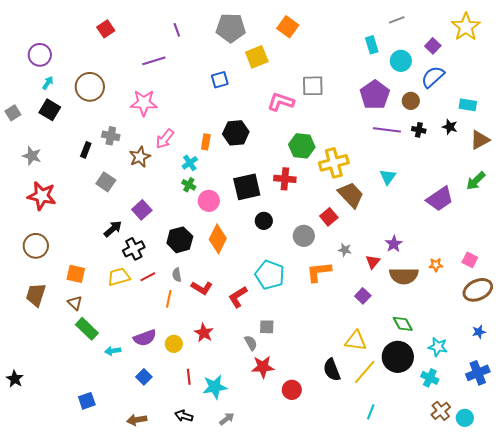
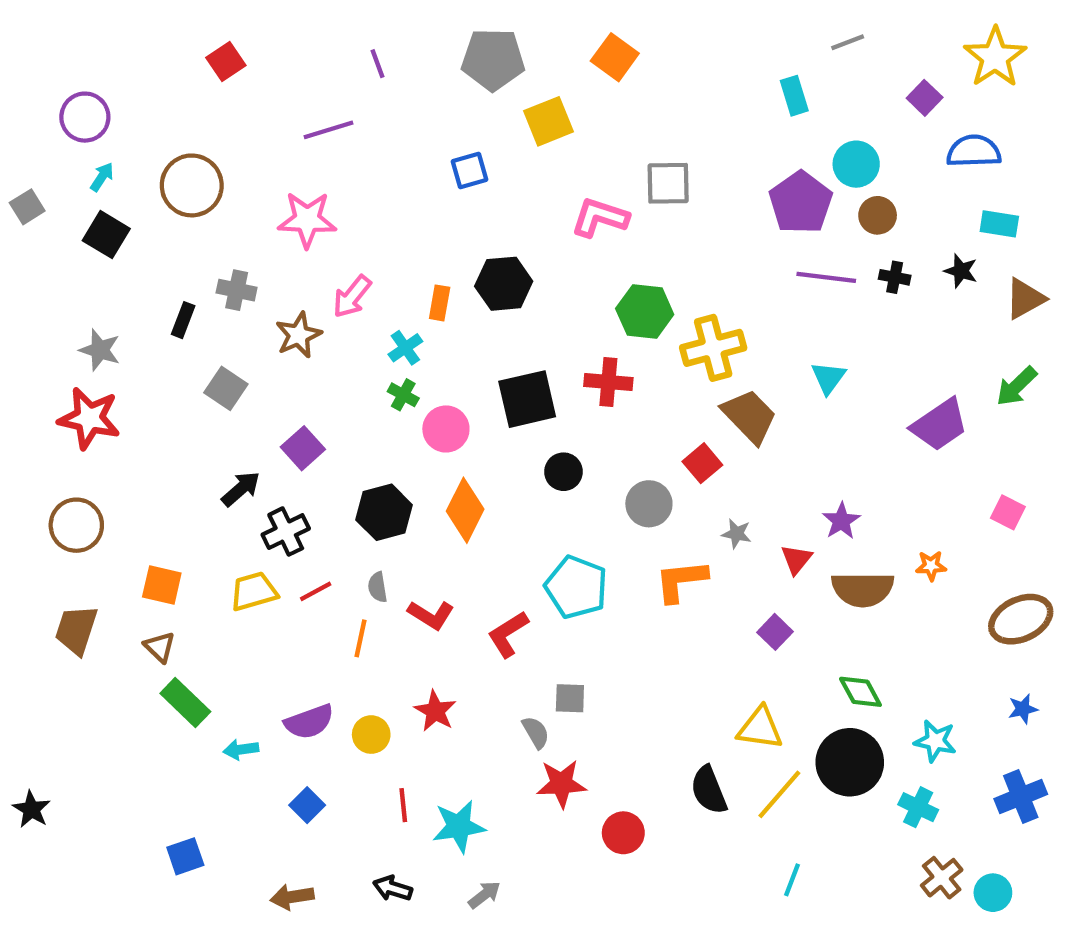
cyan circle: (401, 61) -> (856, 164), moved
blue semicircle: (433, 77) -> (974, 151), moved, turned 40
gray square: (13, 113) -> (27, 207), moved
gray star: (32, 156) -> (100, 350), moved
pink square: (470, 260) -> (1008, 512), moved

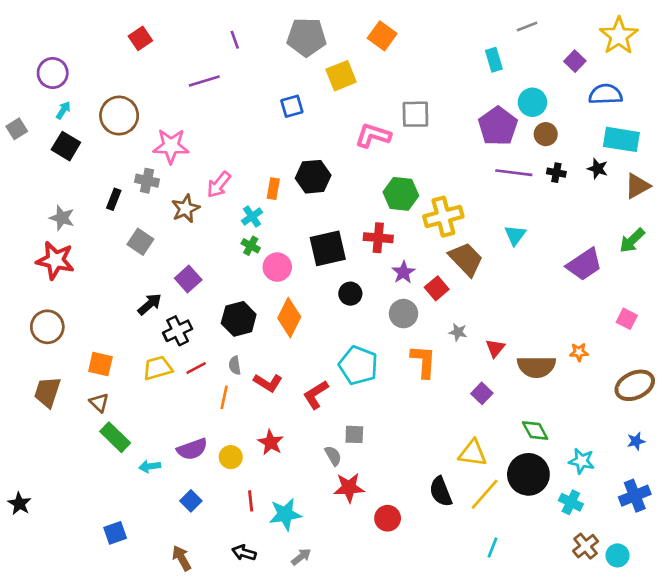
pink star: (307, 220) -> (171, 146), moved
cyan rectangle: (999, 224) -> (621, 139), size x1.5
purple star: (841, 521) -> (404, 272), moved
orange L-shape: (681, 581) -> (423, 361), turned 100
brown arrow: (292, 897) -> (182, 558), turned 70

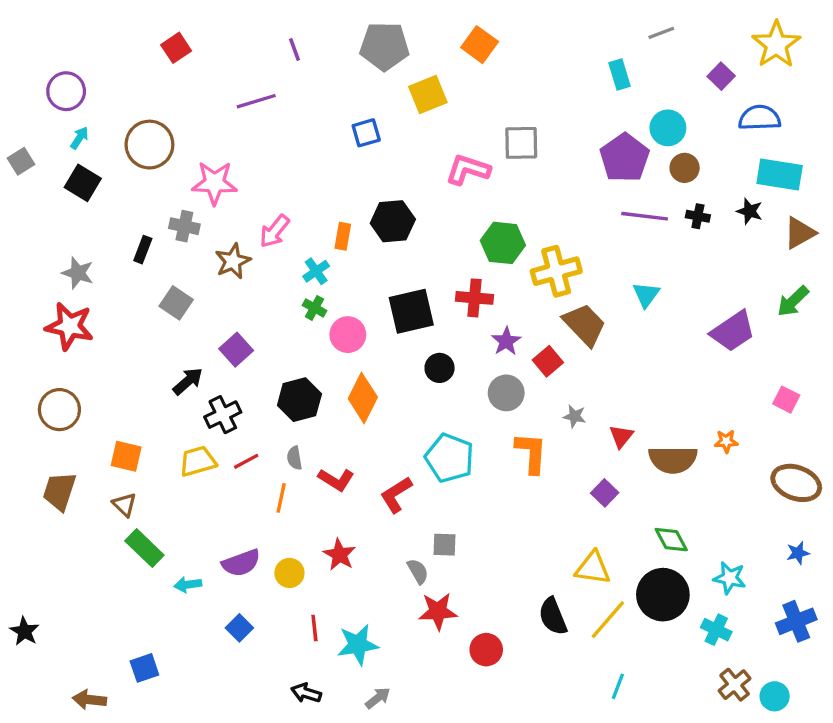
brown ellipse: (635, 385) -> (796, 483), turned 45
brown arrow: (182, 558) -> (89, 700), moved, turned -55

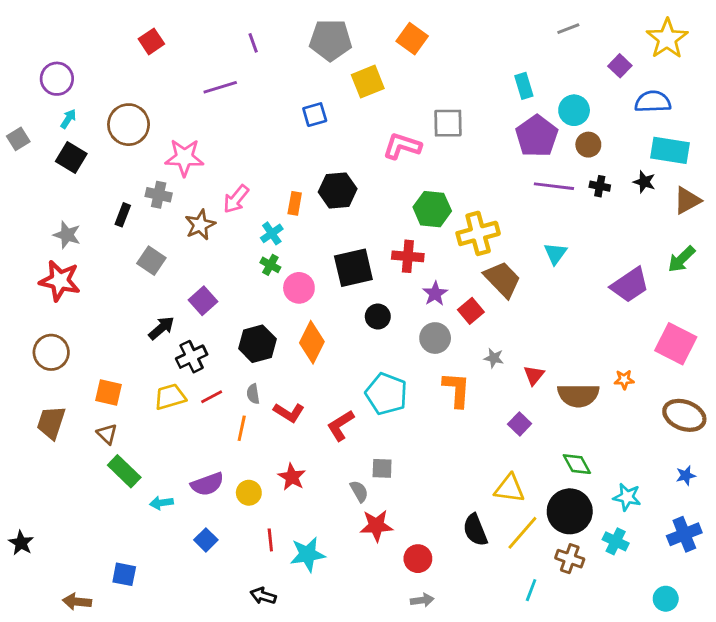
cyan rectangle: (620, 75) -> (524, 86), moved
pink square: (786, 400) -> (676, 344), size x1.8
blue square: (144, 668) -> (124, 574), turned 30
brown cross: (735, 685) -> (570, 559), moved, turned -32
gray arrow: (378, 698) -> (422, 600), moved, turned 30

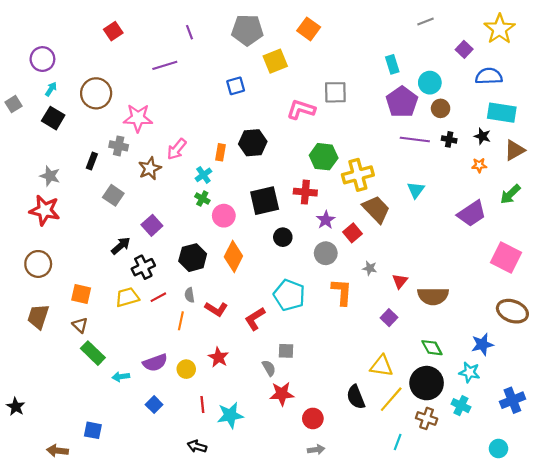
orange star: (624, 380) -> (479, 165), moved
blue star: (686, 476) -> (482, 344), moved, size x1.5

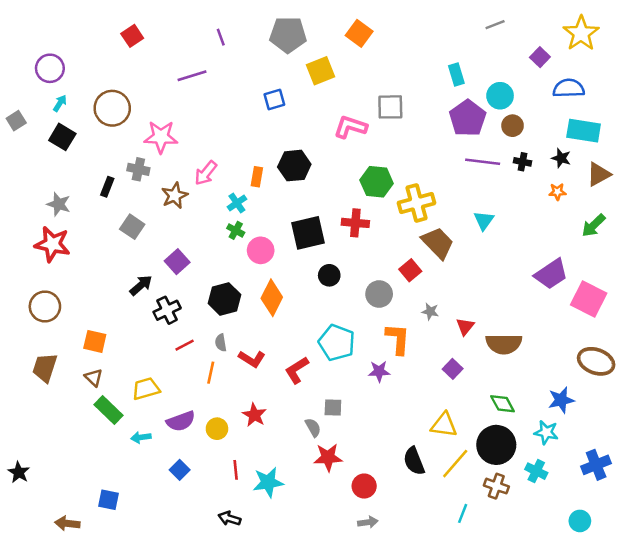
purple trapezoid: (472, 214) -> (551, 274), moved
purple star: (326, 220) -> (379, 371), moved, turned 30
yellow trapezoid: (127, 297) -> (146, 389), moved

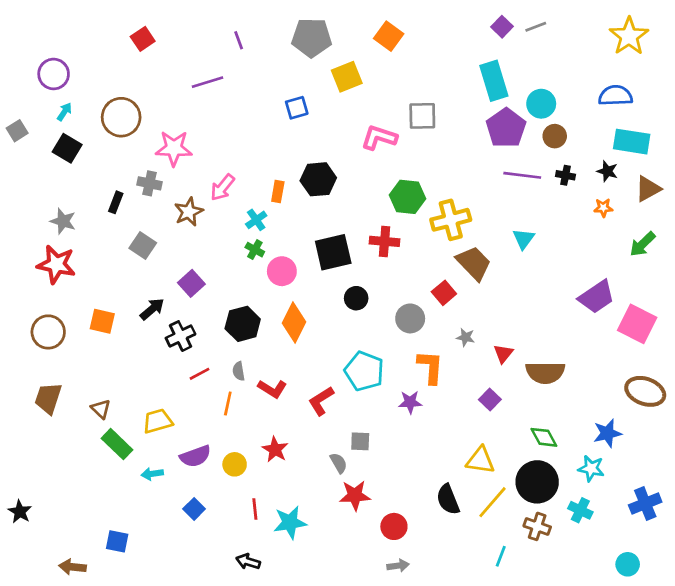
purple square: (540, 57) -> (502, 27), moved
cyan rectangle: (456, 75) -> (494, 81), size x1.6
orange square: (95, 341) -> (102, 321), moved

